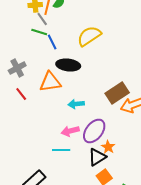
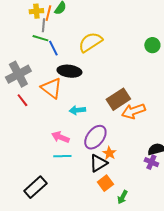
gray line: (42, 19) -> (43, 25), turned 40
gray cross: (17, 68) -> (18, 74), size x1.4
orange triangle: (50, 82) -> (51, 88), turned 45
pink arrow: (70, 131) -> (60, 137), moved, turned 36

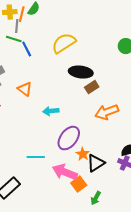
black ellipse: (69, 71) -> (81, 72), moved
orange triangle: (51, 88) -> (25, 89), size x0.7
brown rectangle: (118, 99) -> (92, 87), moved, size x0.6
pink arrow: (60, 137) -> (65, 172), moved, size x1.4
black triangle: (98, 163) -> (96, 163), moved

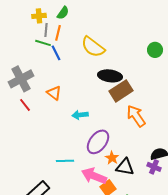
orange line: (22, 14) -> (58, 33), moved
yellow semicircle: (64, 43) -> (93, 47), turned -110
brown rectangle: (92, 87) -> (121, 91), size x1.6
orange arrow: (107, 112) -> (136, 116), turned 75
black triangle: (96, 163) -> (125, 167), turned 42

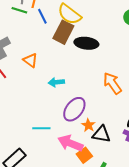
blue line: (56, 53) -> (42, 16), moved
brown rectangle: (121, 91) -> (63, 32), moved, turned -30

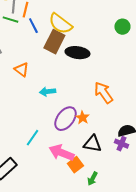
orange star: (88, 125) -> (82, 118), moved
cyan line: (41, 128) -> (32, 138), turned -54

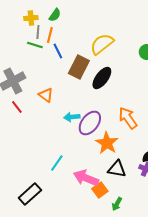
yellow semicircle: (60, 24) -> (102, 44), moved, turned 105
black ellipse: (77, 53) -> (102, 78), turned -60
orange star: (82, 118) -> (107, 143), size x1.6
purple ellipse: (65, 119) -> (90, 123), moved

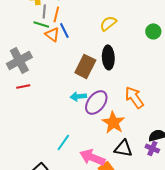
yellow semicircle: (102, 44) -> (108, 23), size x0.7
brown rectangle: (79, 67) -> (85, 66), moved
black ellipse: (102, 78) -> (108, 57), turned -40
orange triangle: (46, 95) -> (52, 34), moved
red line: (17, 107) -> (23, 86), turned -64

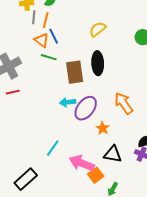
green line: (41, 24) -> (49, 57), moved
brown rectangle: (85, 66) -> (75, 72), turned -35
orange star: (113, 122) -> (103, 128), size x0.6

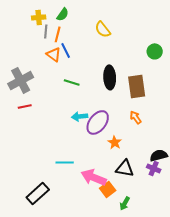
yellow semicircle: (98, 29) -> (103, 29), moved, turned -90
green line: (49, 57) -> (72, 82), moved
brown rectangle: (75, 72) -> (137, 86), moved
orange arrow: (124, 103) -> (136, 117), size x0.6
cyan line: (53, 148) -> (65, 162), turned 54

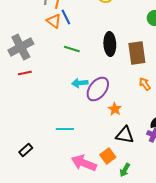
orange arrow: (136, 117) -> (145, 84), moved
pink arrow: (94, 177) -> (84, 163), moved
black rectangle: (38, 193) -> (26, 150), moved, size x0.6

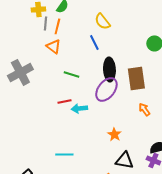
blue line: (66, 17) -> (94, 42), moved
red line: (25, 73) -> (64, 101), moved
purple ellipse: (98, 89) -> (106, 89), moved

